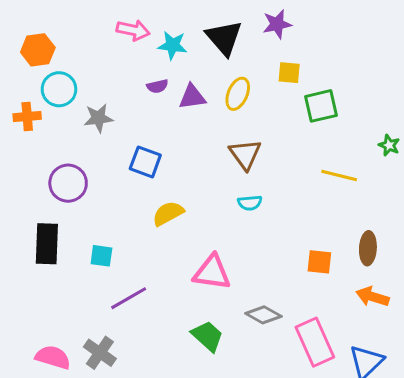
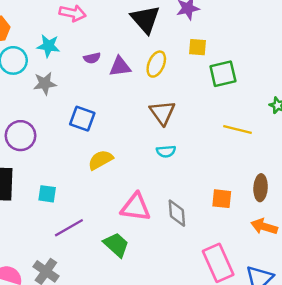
cyan star: (173, 45) -> (48, 46), moved
gray diamond: (263, 315) -> (177, 213), moved, turned 56
green trapezoid: (207, 336) -> (116, 245), moved

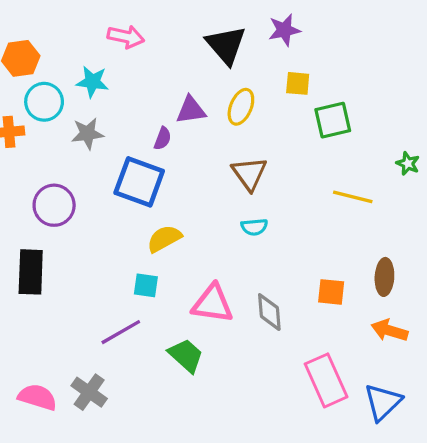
purple semicircle: (92, 58) -> (163, 138), moved, turned -56
blue square: (82, 119) -> (139, 182), size x1.4
cyan square: (47, 194) -> (146, 285), moved

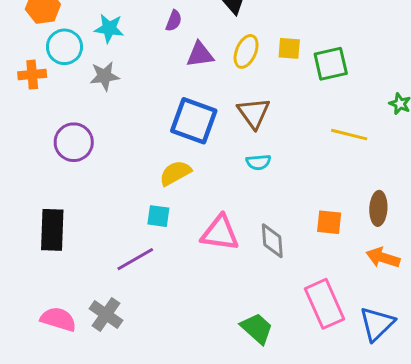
yellow square: (298, 83) -> (289, 48), moved
purple semicircle: (163, 138) -> (174, 21), moved
blue square: (139, 182) -> (194, 121), moved
black rectangle: (31, 272) -> (52, 230), moved
green trapezoid: (186, 355) -> (257, 328), moved

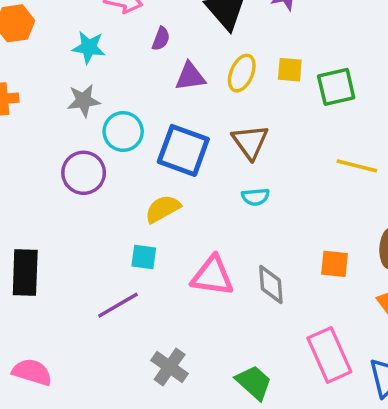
cyan circle: (64, 47) -> (123, 132), moved
purple circle: (74, 142) -> (84, 173), moved
gray cross: (106, 315) -> (170, 367), moved

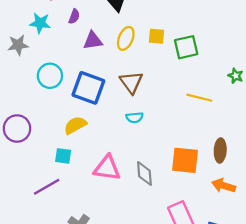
cyan star: (89, 47) -> (40, 23), moved
gray star: (84, 101) -> (18, 45), moved
purple circle: (84, 173) -> (17, 128), moved
orange square: (335, 264) -> (185, 160), size x1.5

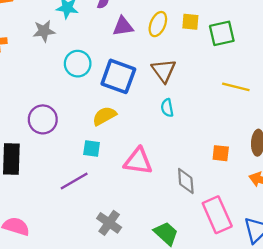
cyan semicircle: (135, 118) -> (167, 108), turned 84
orange square: (185, 160) -> (221, 153), size x0.6
gray diamond: (144, 174) -> (186, 181), moved

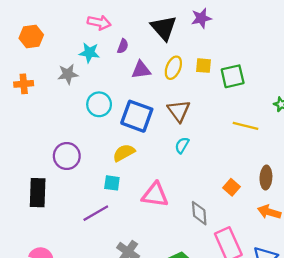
cyan semicircle: (167, 108) -> (182, 145), turned 42
orange square: (221, 153) -> (232, 187), turned 35

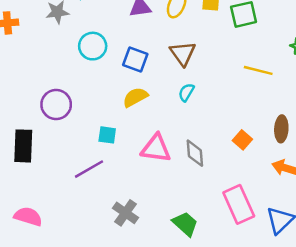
blue square: (137, 116) -> (135, 59), size x0.7
yellow semicircle: (124, 153) -> (135, 97), moved
gray diamond: (199, 213) -> (195, 153), moved

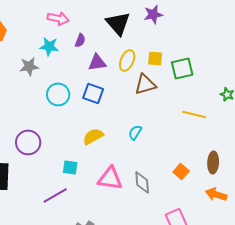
brown triangle: (183, 53) -> (145, 84), moved, turned 50
blue square: (135, 59) -> (93, 93), moved

